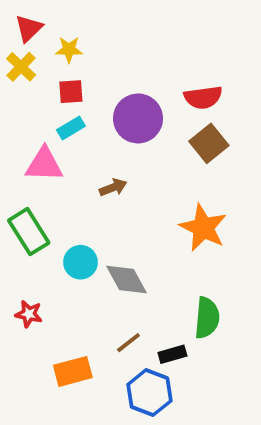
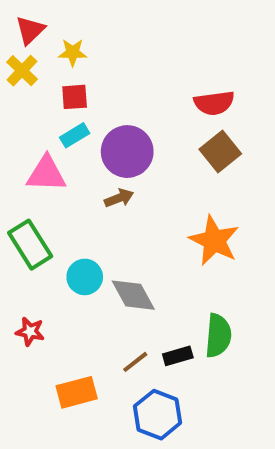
purple circle: (138, 118) -> (127, 152), moved
black rectangle: (172, 354) -> (178, 356), moved

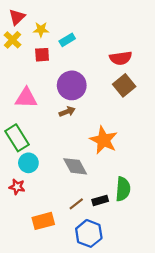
cyan rectangle: (75, 135) -> (67, 40), moved
orange star: (214, 241) -> (104, 140), moved
cyan circle: (85, 277) -> (28, 163), moved

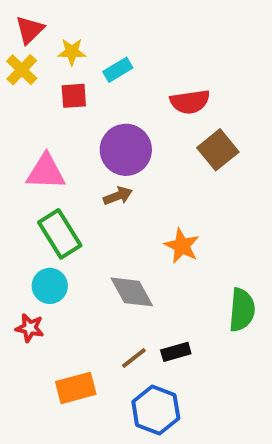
red semicircle: (121, 58) -> (190, 102), moved
green rectangle: (17, 138) -> (60, 234), moved
orange star: (104, 140) -> (182, 246), size x0.7
green semicircle: (123, 189) -> (242, 310), moved

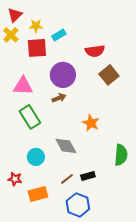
red square: (74, 96) -> (37, 48), size x1.5
cyan circle: (50, 286) -> (36, 157), moved
red star: (30, 328) -> (15, 179), moved

